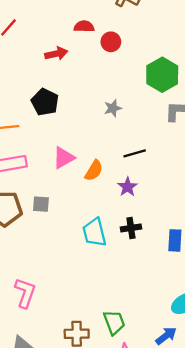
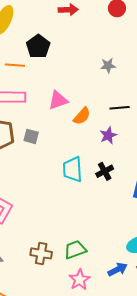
black pentagon: (45, 102) -> (38, 46), moved
black cross: (131, 228) -> (105, 171), turned -30
green trapezoid: (114, 322) -> (75, 250), turned -100

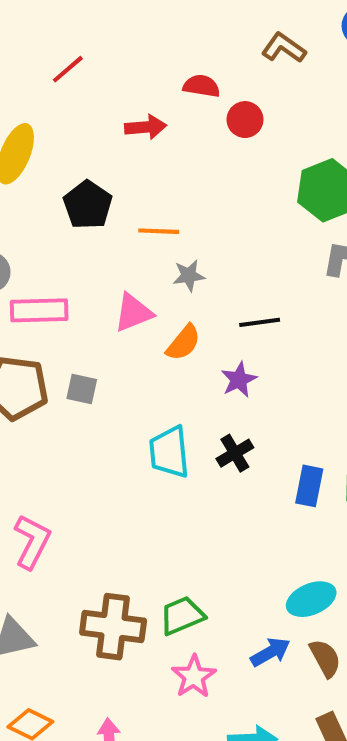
orange line: (15, 65) -> (159, 231), moved
gray star: (108, 66) -> (189, 276), moved
brown cross: (41, 253) -> (113, 627), size x1.4

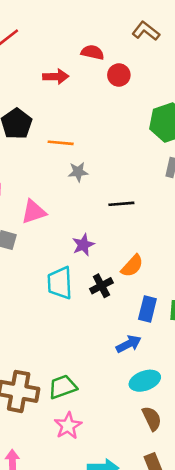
pink triangle: (133, 313) -> (34, 212), moved
orange semicircle: (183, 343) -> (132, 266), moved
purple star: (239, 380) -> (83, 245), moved
blue arrow: (270, 652) -> (129, 344), moved

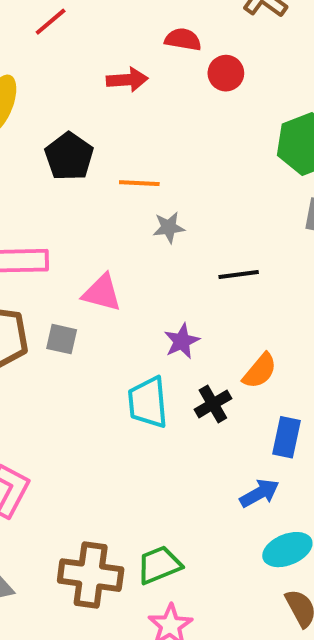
pink triangle: (34, 212) -> (102, 293), turned 36

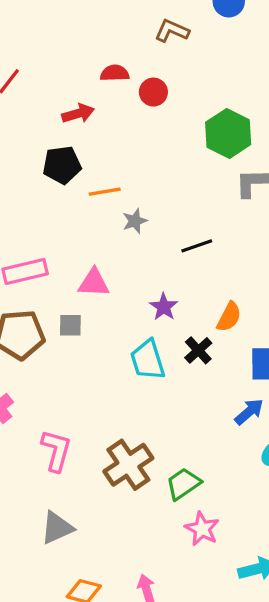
black pentagon: (69, 156) -> (62, 165), moved, turned -30
brown cross: (91, 575) -> (128, 465), moved, turned -30

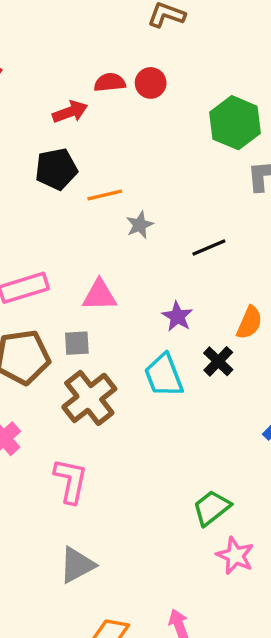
red semicircle: (115, 73) -> (110, 82), moved
brown cross: (128, 465) -> (89, 398), moved

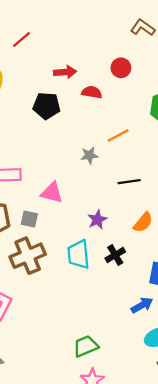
red semicircle: (110, 82) -> (92, 92), moved
orange line: (105, 195) -> (118, 135), moved, turned -30
orange semicircle: (249, 323) -> (143, 222), moved

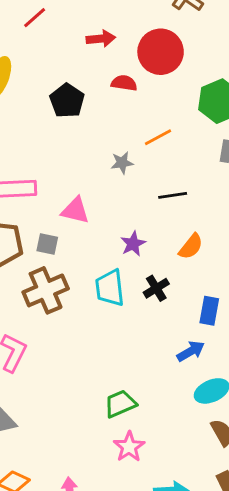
red circle: (121, 68) -> (161, 52), size x1.8
red arrow: (65, 72) -> (101, 39), moved
black pentagon: (46, 106) -> (67, 101), turned 30

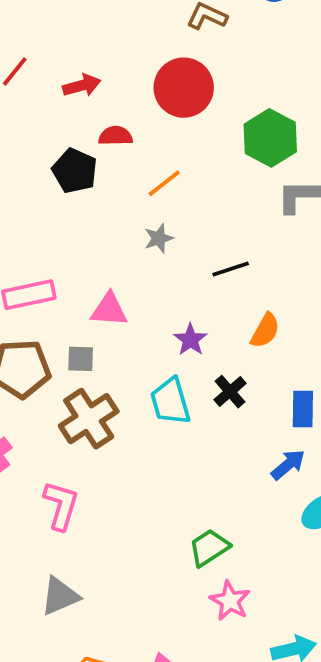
red arrow: (101, 39) -> (82, 85), moved
red semicircle: (124, 83) -> (116, 136), moved
orange line: (158, 137) -> (164, 183), moved

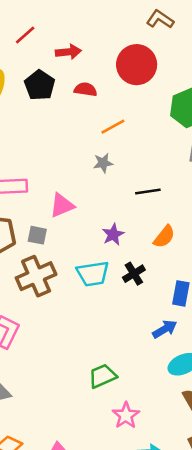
black pentagon: (75, 171) -> (40, 85), moved
pink triangle: (109, 310) -> (62, 205), turned -36
cyan trapezoid: (170, 401) -> (93, 274), turned -92
pink star: (230, 601) -> (126, 415), moved

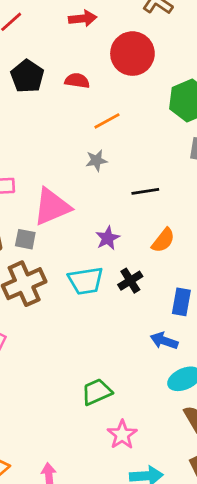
red arrow: (68, 52) -> (83, 18), moved
pink triangle: (62, 205) -> (52, 207), size x1.4
blue arrow: (165, 329) -> (164, 341), turned -130

